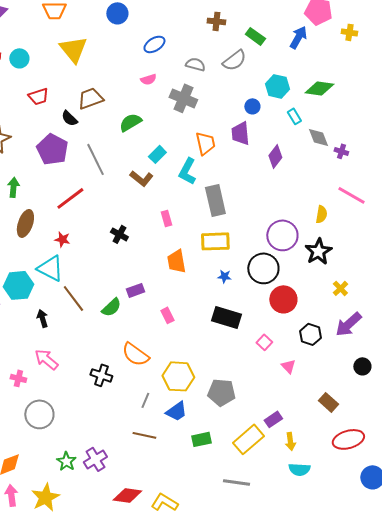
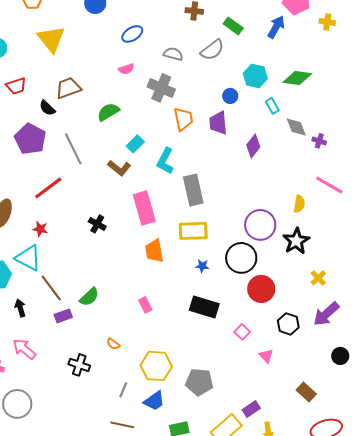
orange trapezoid: (205, 143) -> (183, 119), moved
pink rectangle: (166, 218) -> (144, 208), size x2.0
purple rectangle: (135, 290) -> (63, 316), moved
orange semicircle: (135, 354) -> (113, 344), size x0.5

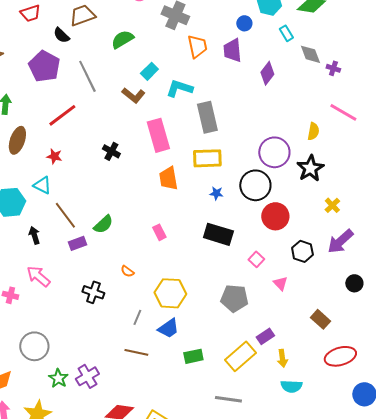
cyan L-shape: (165, 161) -> (179, 88), turned 80
cyan triangle: (28, 258) -> (42, 185), size x0.7
gray pentagon: (199, 382) -> (234, 298), moved
gray circle: (17, 404) -> (34, 346), moved

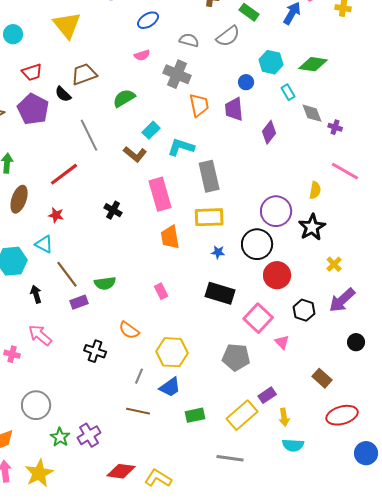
purple pentagon: (44, 66) -> (33, 109), moved
green semicircle: (103, 224) -> (105, 283), turned 35
pink square: (256, 259) -> (258, 318), size x1.8
orange semicircle: (127, 271) -> (129, 330), size x1.5

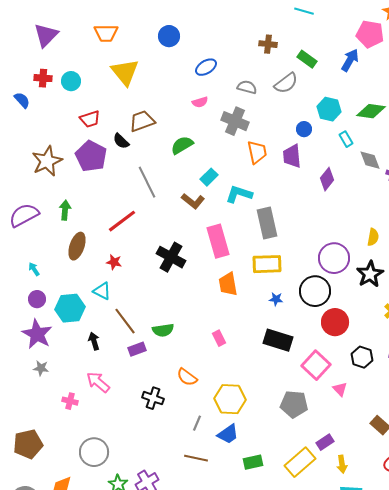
black cross: (113, 210) -> (171, 257), size x1.6

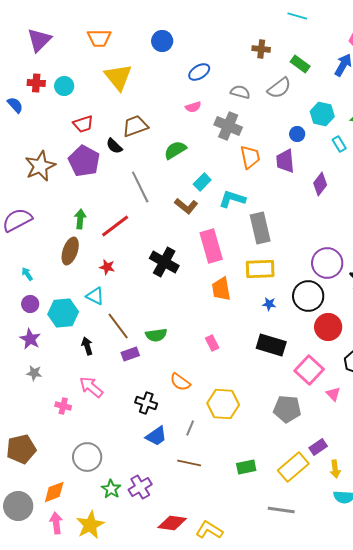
green arrow: (65, 210) -> (80, 219), moved
purple star: (37, 334) -> (30, 339), size x0.7
blue trapezoid: (228, 434) -> (156, 436), moved

